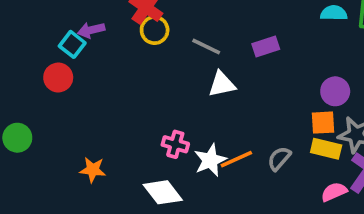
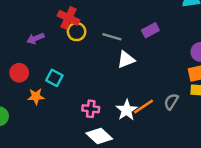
cyan square: (72, 44) -> (54, 78), moved
pink cross: (175, 144) -> (91, 109), moved
orange star: (93, 170) -> (36, 96), moved

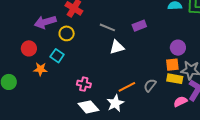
yellow circle: (77, 32) -> (67, 33), moved
purple arrow: (35, 38) -> (45, 22), size x1.5
white star: (127, 110) -> (115, 103), moved

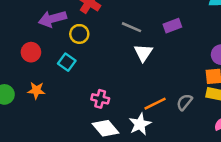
white triangle: (117, 47) -> (143, 53), turned -42
orange star: (40, 69) -> (36, 90), moved

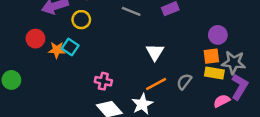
white triangle: (143, 53) -> (155, 52), moved
orange star: (36, 90) -> (57, 50), moved

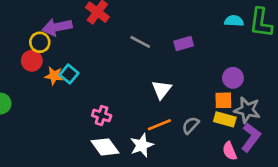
yellow circle: (81, 20) -> (40, 42), moved
pink semicircle: (222, 101) -> (230, 151), turned -91

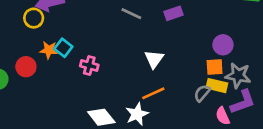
red circle: (32, 61) -> (26, 67), moved
pink cross: (102, 115) -> (89, 65), moved
gray semicircle: (191, 125) -> (202, 93), moved
purple L-shape: (251, 137) -> (243, 102), turned 36

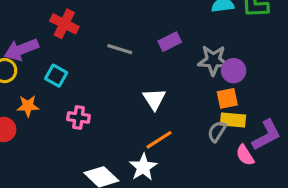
cyan square: (63, 48) -> (56, 76), moved
gray star: (238, 75) -> (213, 60), moved

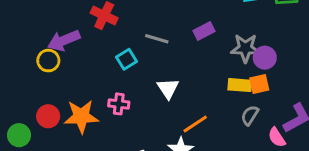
cyan square: (56, 76) -> (126, 59), moved, turned 30
white triangle: (154, 99) -> (168, 88), moved
orange star: (28, 106) -> (81, 116), moved, size x1.6
yellow rectangle: (233, 120) -> (240, 85), moved

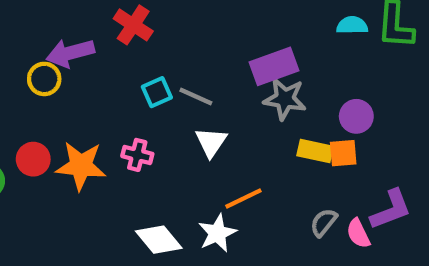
purple rectangle: (204, 31) -> (274, 66), size x1.5
gray line: (157, 39) -> (196, 97), moved
gray star: (245, 48) -> (285, 99), moved
gray semicircle: (250, 115) -> (324, 223), moved

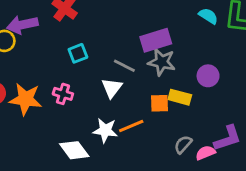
cyan semicircle: (352, 25) -> (208, 16), turned 30
gray line: (196, 97) -> (124, 66), moved
orange square: (343, 153) -> (159, 103), moved
white star: (217, 233) -> (105, 130), moved, turned 30
pink semicircle: (358, 233) -> (205, 153), turned 90

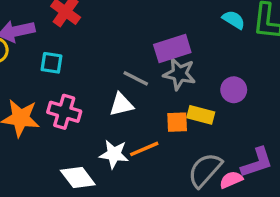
cyan square: (78, 53) -> (51, 63), moved, turned 30
white triangle: (112, 88) -> (121, 104), turned 40
pink cross: (63, 94) -> (64, 112), size x1.4
gray semicircle: (183, 144) -> (205, 170), size x1.6

